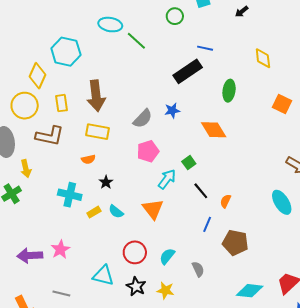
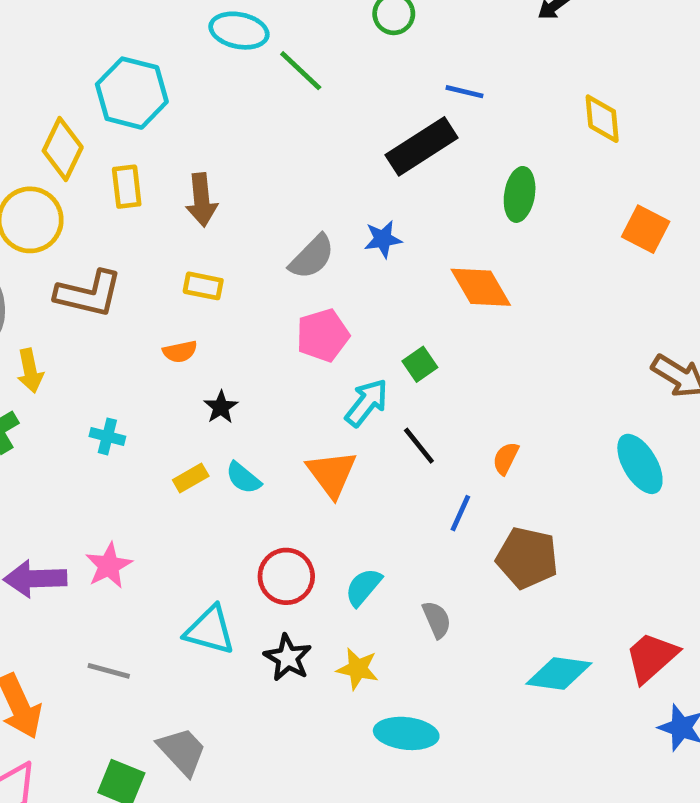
brown arrow: (96, 96) -> (202, 200), size x0.7
yellow rectangle: (61, 103) -> (127, 187), moved
yellow rectangle: (97, 132) -> (203, 286), size x0.7
black line: (201, 191) -> (419, 446), moved
cyan cross: (70, 195) -> (107, 436), moved, size x0.6

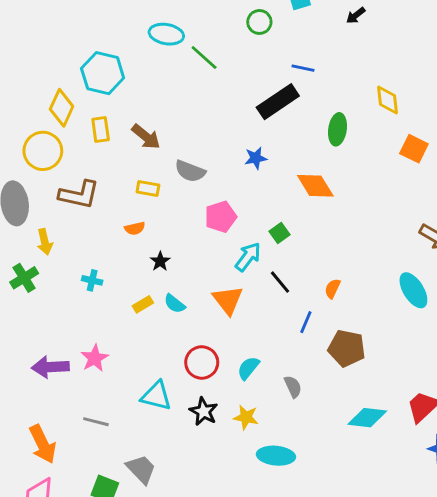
yellow diamond: (602, 119) -> (387, 100), moved
brown arrow: (202, 200) -> (146, 137), turned -44
gray semicircle: (312, 257) -> (190, 171), moved, turned 68

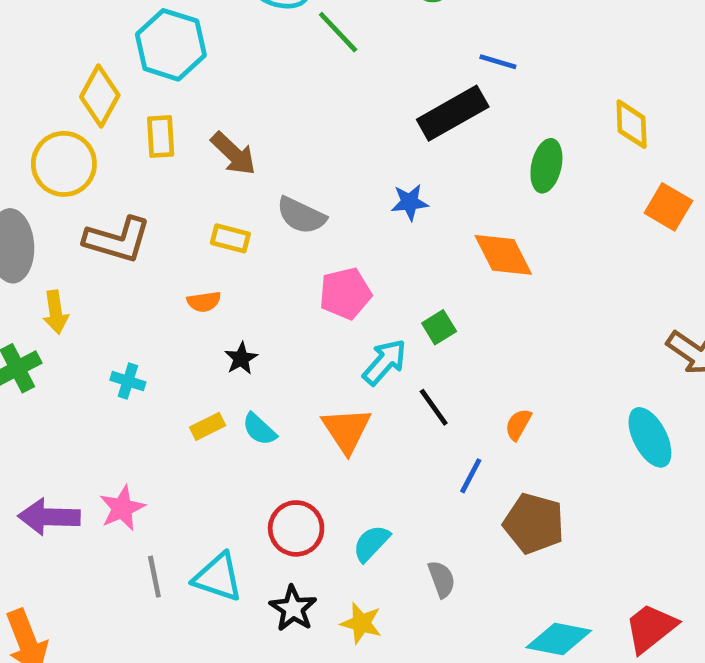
gray line: (96, 422) -> (154, 577), moved, turned 60

